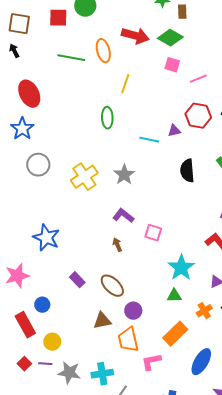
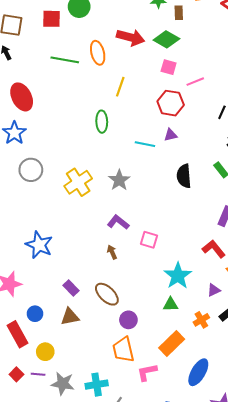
red hexagon: (198, 116) -> (171, 103), moved
brown triangle: (102, 321) -> (70, 317), moved

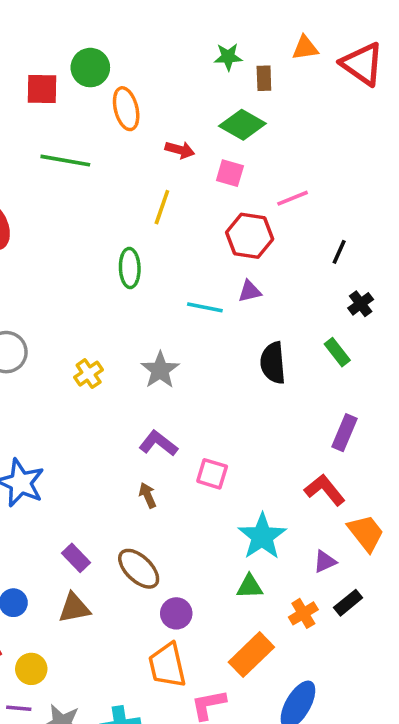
red arrow: (131, 37) -> (180, 150), moved, size x0.6
orange ellipse: (98, 53) -> (126, 109), moved
pink square: (169, 67) -> (230, 173), moved
yellow cross: (78, 182) -> (89, 374), size x0.6

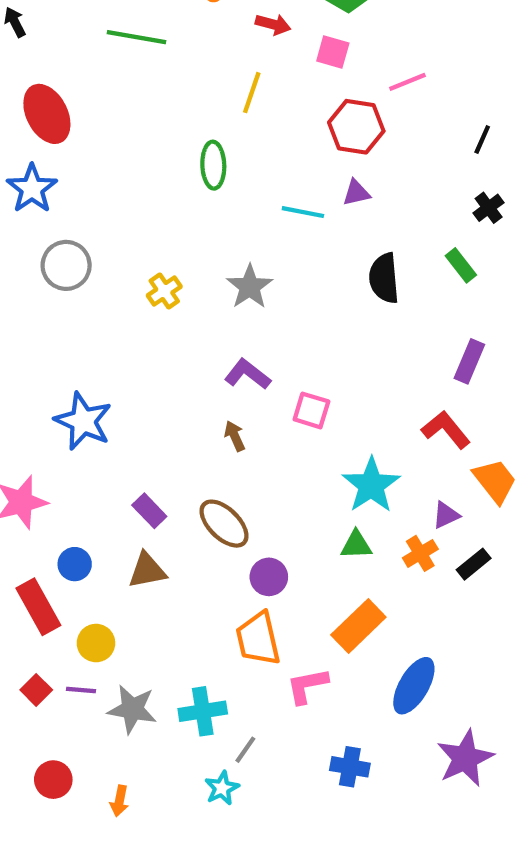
black line: (339, 252) -> (482, 140), moved
orange cross: (303, 613) -> (420, 553), moved

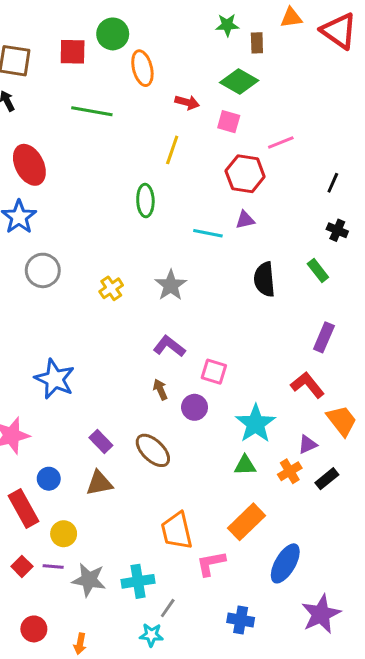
black cross: (489, 208) -> (337, 230), turned -30
purple circle: (269, 577) -> (195, 407), moved
cyan star: (222, 788) -> (151, 635), turned 30

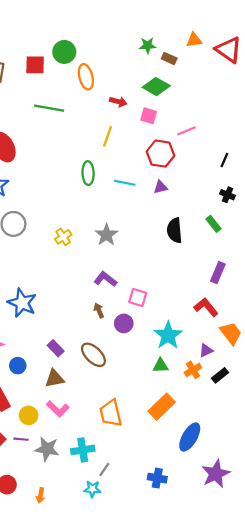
brown rectangle: (257, 43) -> (169, 58), turned -64
cyan line: (208, 233) -> (125, 183), moved
blue circle: (49, 479) -> (18, 366), moved
pink L-shape: (211, 563) -> (58, 409), moved, turned -125

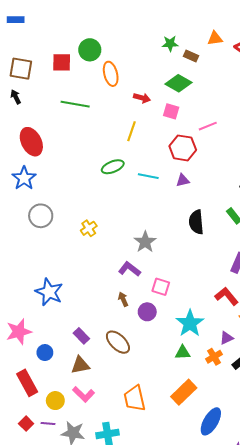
green ellipse: (88, 173) -> (113, 167), turned 70
gray star: (106, 235) -> (145, 242), moved

